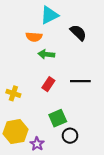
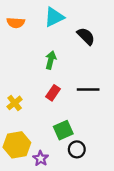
orange semicircle: (34, 37) -> (16, 23), moved
green arrow: (46, 54) -> (51, 60), turned 98
yellow cross: (13, 93) -> (15, 103), turned 32

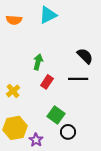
black semicircle: (86, 36) -> (85, 56), moved
green arrow: (51, 60) -> (38, 62), moved
green square: (63, 130) -> (56, 115), turned -30

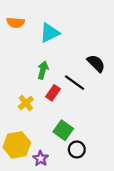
cyan triangle: (48, 15) -> (50, 33), moved
black line: (78, 79) -> (75, 83), moved, turned 36
yellow cross: (13, 91) -> (26, 103), moved

